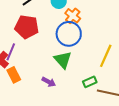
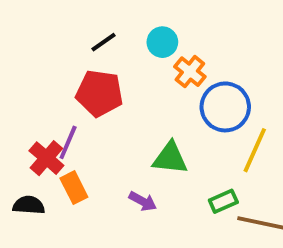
blue circle: (69, 34) -> (225, 107), moved
green triangle: (63, 60) -> (170, 158), turned -42

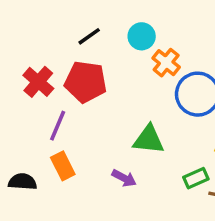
red cross: (46, 158) -> (38, 82), moved

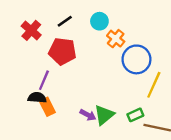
red cross: (38, 82) -> (31, 30), moved
green triangle: (149, 140) -> (104, 115), moved, turned -45
black semicircle: (23, 182) -> (37, 98), moved

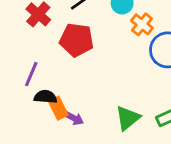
purple line: (44, 80) -> (31, 74), moved
purple arrow: (88, 115) -> (74, 118), moved

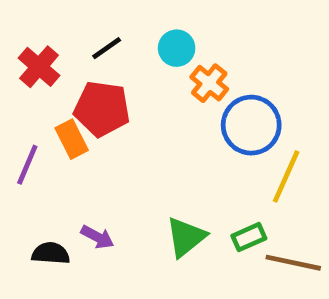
black semicircle: (45, 97) -> (51, 253), moved
orange rectangle: (58, 108) -> (72, 139), moved

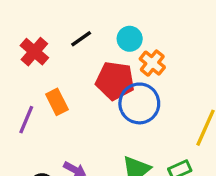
red pentagon: (102, 109) -> (115, 81), moved
blue circle: (251, 125) -> (139, 103), moved

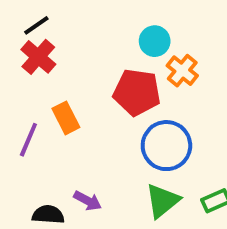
black line: (81, 39) -> (36, 25), moved
blue circle: (139, 103) -> (166, 146), moved

